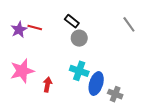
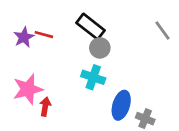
black rectangle: (72, 21) -> (91, 27), size x1.5
cyan cross: (79, 71) -> (93, 77), moved
red arrow: (47, 85) -> (45, 107), moved

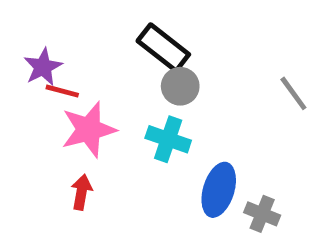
gray line: (162, 31) -> (293, 93), moved
red line: (44, 35) -> (62, 91), moved
pink star: (28, 89) -> (89, 130), moved

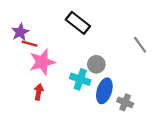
gray circle: (180, 86) -> (96, 64), moved
cyan cross: (168, 139) -> (80, 79), moved

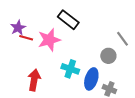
pink star: (42, 62) -> (49, 40), moved
gray circle: (96, 64) -> (108, 56), moved
red arrow: (39, 92) -> (34, 80), size x1.5

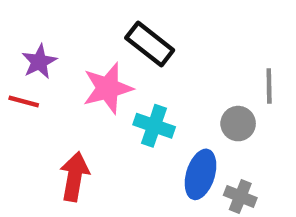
red line: (26, 38) -> (24, 101), moved
gray line: (122, 39) -> (269, 86), turned 35
cyan cross: (70, 69) -> (154, 126), moved

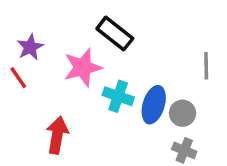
red line: (24, 101) -> (18, 78), turned 40
gray circle: (238, 124) -> (183, 113), moved
blue ellipse: (201, 174) -> (154, 105), moved

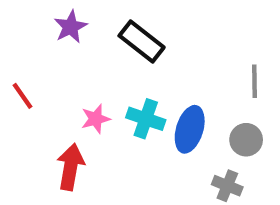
purple star: (30, 47) -> (71, 27), moved
pink star: (83, 67) -> (96, 119), moved, size x0.6
gray circle: (183, 113) -> (246, 140), moved

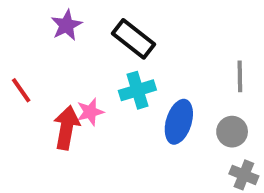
cyan cross: (146, 119) -> (137, 90), moved, turned -36
red arrow: (71, 167) -> (66, 128), moved
gray cross: (227, 186) -> (244, 175), moved

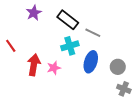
gray line: (240, 76) -> (93, 33), moved, turned -63
pink star: (90, 112) -> (54, 68), moved

